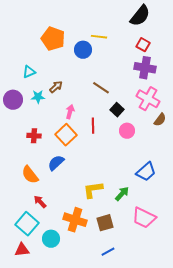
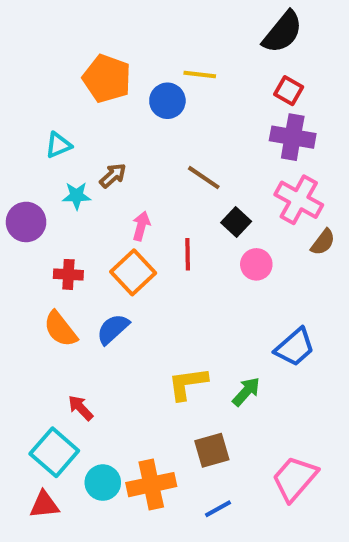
purple circle: (13, 100) -> (26, 222), moved
orange semicircle: (30, 175) -> (60, 329), moved
pink trapezoid: (144, 218) -> (295, 478), moved, turned 105
orange cross: (75, 220) -> (151, 485), moved, turned -30

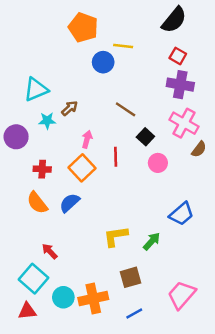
orange pentagon: (107, 79) -> (83, 27), moved
cyan triangle: (58, 145) -> (36, 90), size x1.5

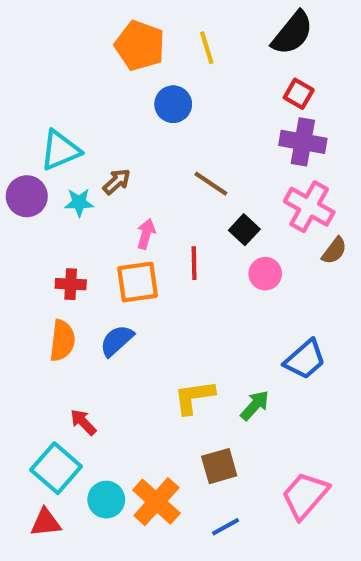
yellow line: (123, 46) -> (207, 48), moved, turned 66
purple circle: (16, 137) -> (27, 196), moved
orange square: (82, 168) -> (138, 282), turned 35
orange semicircle: (37, 203) -> (62, 341), turned -135
orange cross: (93, 299) -> (156, 502), turned -36

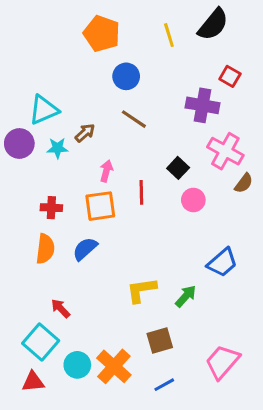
yellow line: (207, 48) -> (169, 35), moved
red square: (299, 94) -> (230, 76), moved
purple cross: (303, 142) -> (202, 105), moved
brown line: (211, 184) -> (134, 119), moved

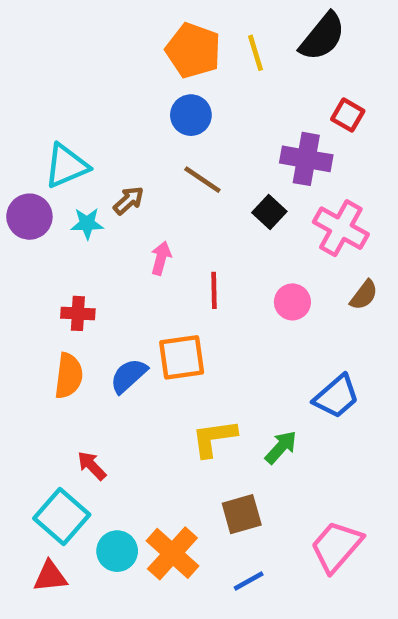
orange pentagon: (102, 34) -> (193, 50), moved
black square: (178, 168) -> (269, 212), moved
brown semicircle: (244, 183) -> (364, 295), moved
orange square: (100, 206) -> (182, 357), moved

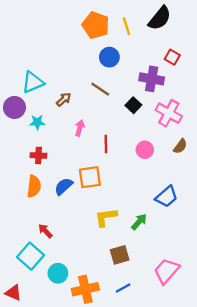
blue circle: (191, 115) -> (109, 57), moved
cyan star: (87, 224) -> (37, 122), moved
orange cross: (172, 553) -> (85, 289), moved, turned 35
red triangle: (50, 576) -> (13, 293), moved, turned 30

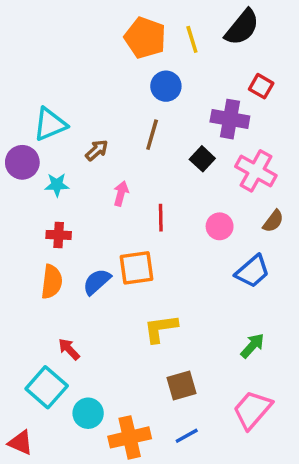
brown line: (100, 89) -> (152, 135), turned 72
blue trapezoid: (167, 197) -> (252, 271), moved
green arrow: (139, 222) -> (252, 346), moved

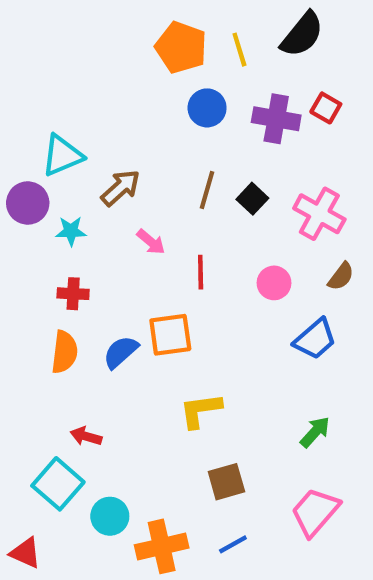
purple cross: (230, 119) -> (276, 119), moved
brown line: (152, 135) -> (207, 190), moved
brown arrow: (97, 150) -> (121, 188), size x1.4
pink arrow: (121, 193) -> (151, 242), turned 115
red arrow: (69, 349) -> (86, 436), turned -30

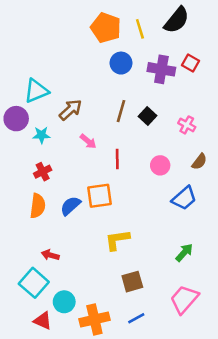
pink cross: (319, 214) -> (187, 125), size x0.6
red cross: (73, 294) -> (43, 172), turned -30
red triangle: (26, 553) -> (43, 321), moved

